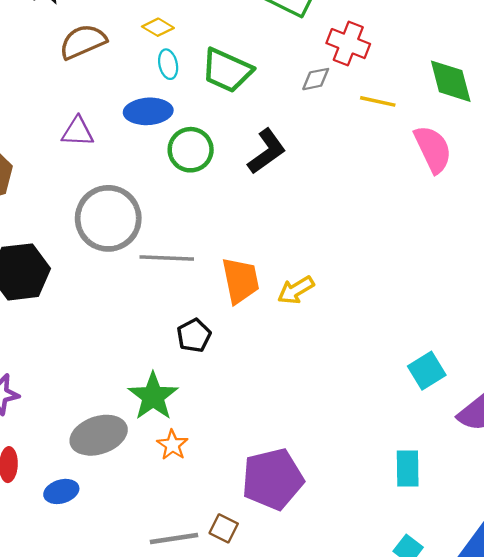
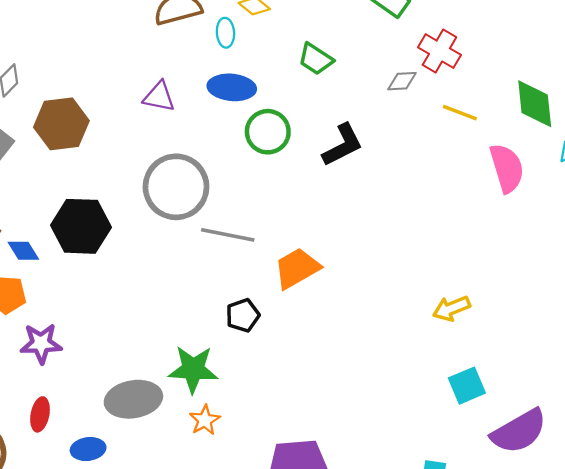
cyan ellipse: (168, 64) -> (225, 33), moved
green trapezoid: (227, 70) -> (316, 59), size x0.7
orange trapezoid: (240, 280) -> (297, 268), turned -117
yellow arrow: (296, 290) -> (451, 308), moved
green star: (153, 396) -> (193, 369), turned 30

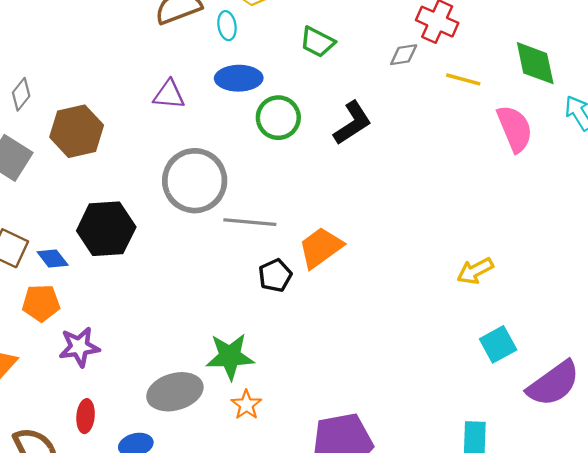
black pentagon: (243, 315) -> (275, 275), moved

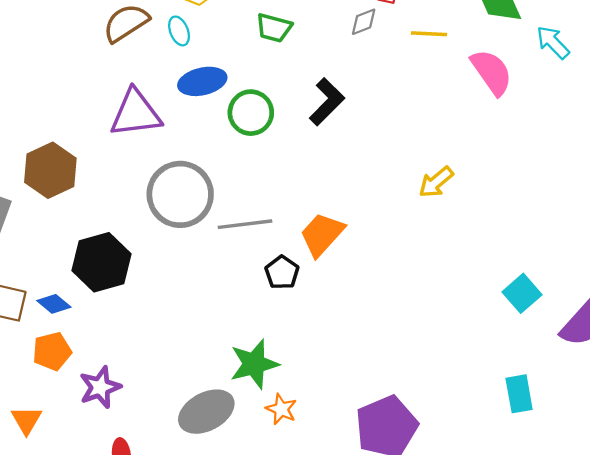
purple triangle: (169, 95) -> (136, 113), size x1.6
yellow arrow: (475, 271) -> (436, 182), moved

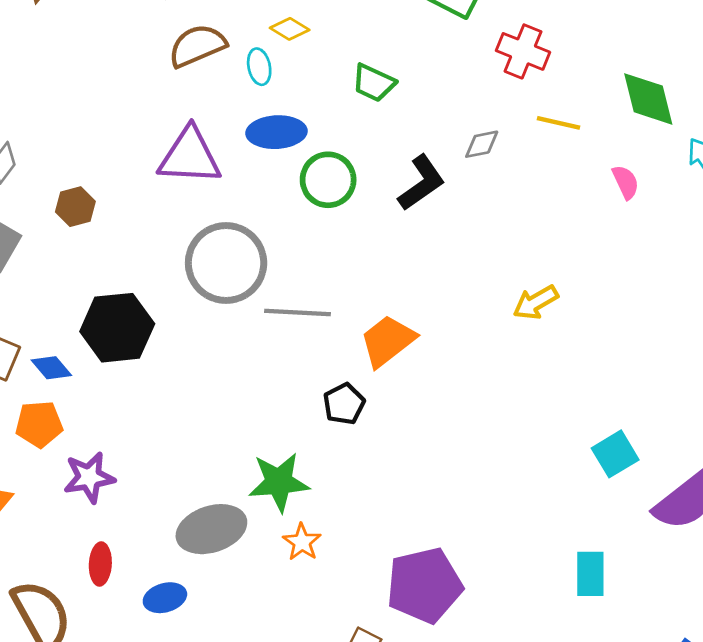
gray diamond: (364, 22) -> (482, 144), moved
pink semicircle: (492, 72) -> (626, 182), size x0.6
brown hexagon: (50, 170) -> (75, 207), size x0.6
black pentagon: (282, 272) -> (344, 404), moved

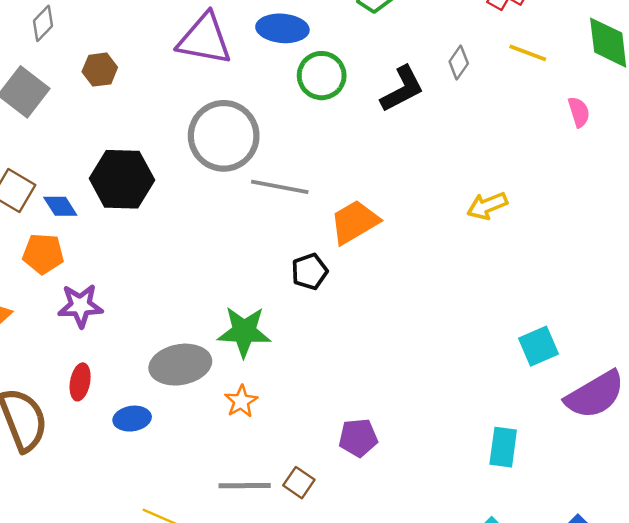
gray diamond: (482, 144) -> (459, 63), turned -52
orange star: (302, 542) -> (241, 401), moved
purple pentagon: (424, 585) -> (358, 438), size x0.6

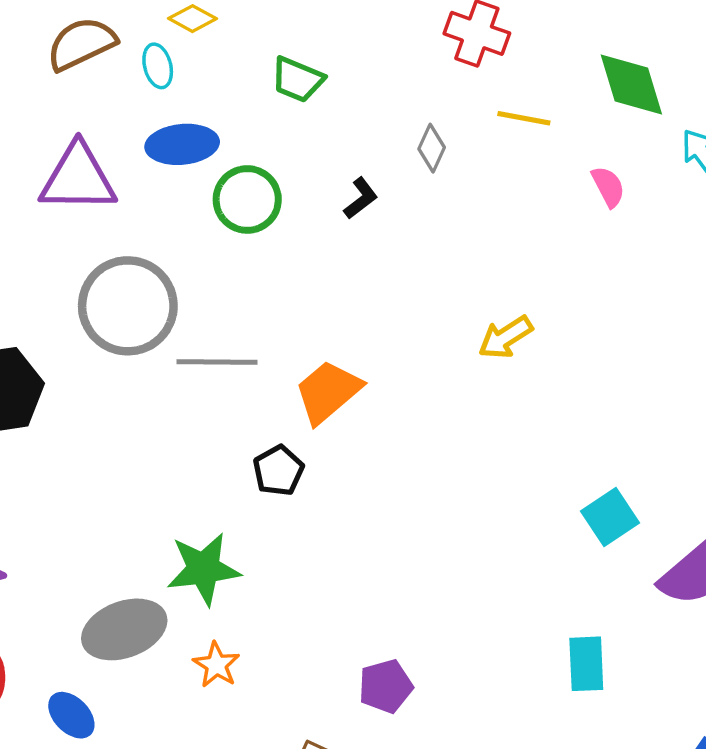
black L-shape: (402, 89) -> (361, 198), size x0.6
blue ellipse: (132, 419) -> (71, 715), turned 64

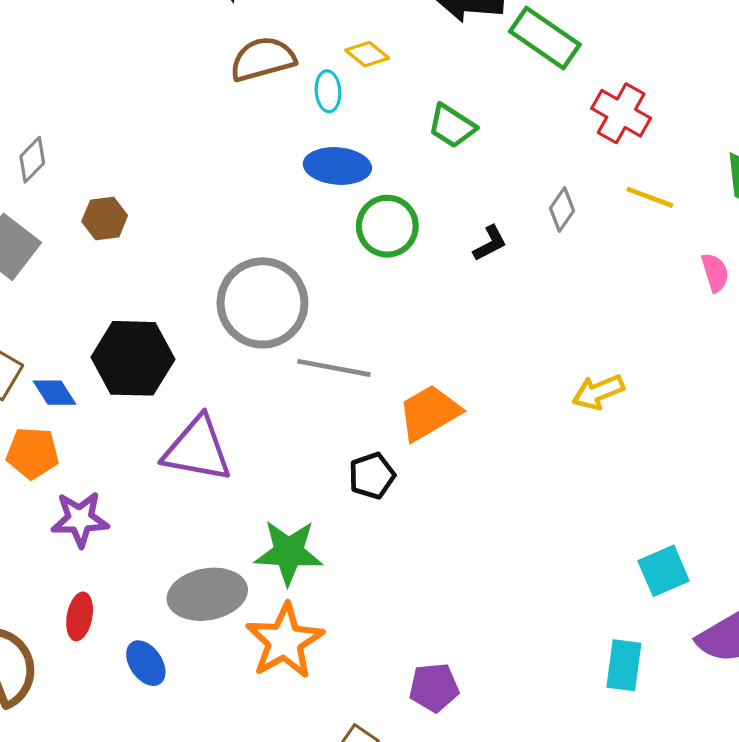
purple triangle: (78, 178) -> (197, 449), moved
cyan rectangle: (586, 664) -> (624, 665), moved
orange star: (216, 665) -> (285, 641), size x1.8

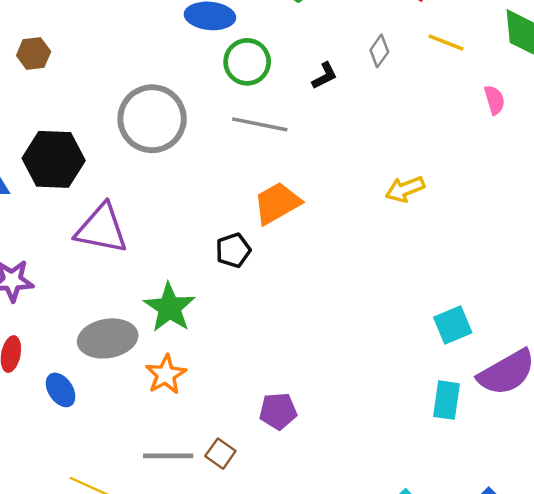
gray line: (334, 368) -> (260, 124), moved
green star: (289, 552) -> (169, 308), turned 30
orange star: (285, 641) -> (166, 375), size x0.7
cyan rectangle: (624, 665) -> (447, 400), moved

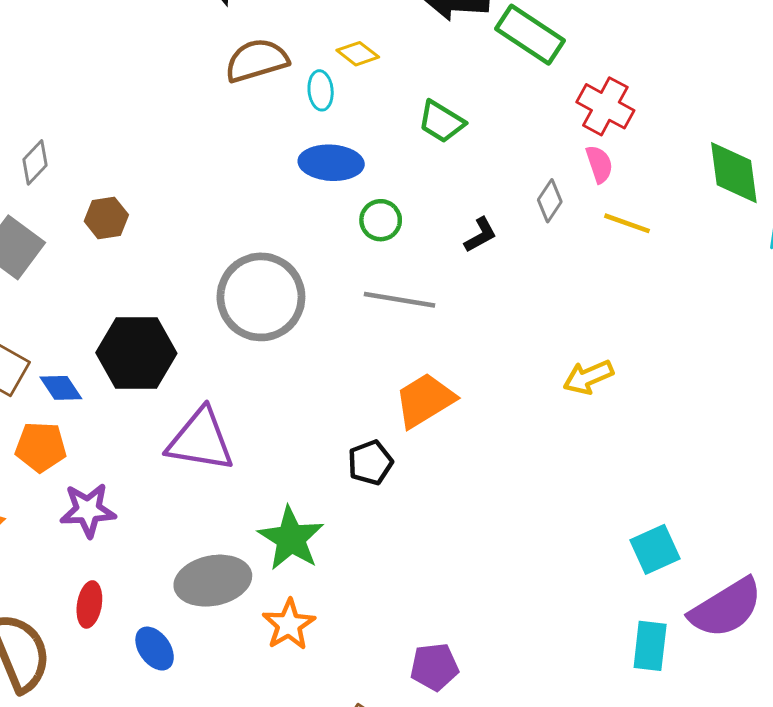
yellow line: (446, 42) -> (627, 223), moved
green circle: (247, 62) -> (381, 220), size x0.7
pink semicircle: (494, 100) -> (599, 164), moved

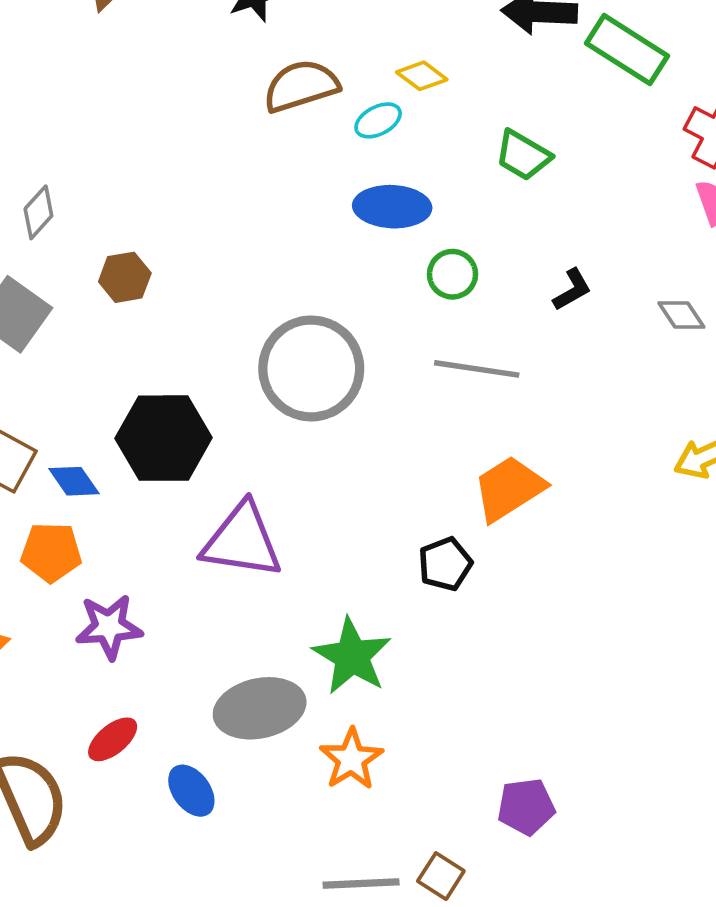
cyan ellipse: (321, 90) -> (378, 120), turned 69
gray diamond: (550, 201) -> (681, 315), moved, turned -66
red ellipse: (89, 604) -> (113, 739), turned 42

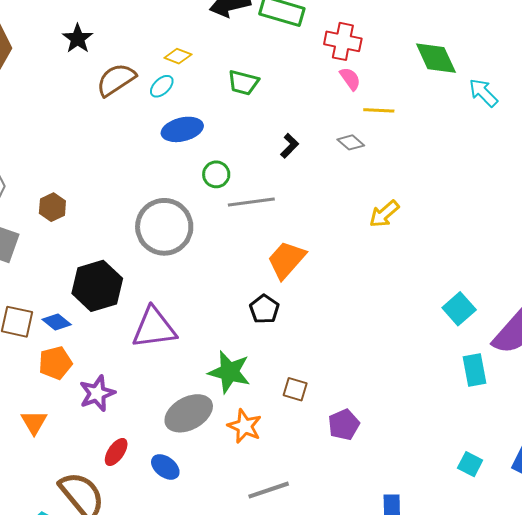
green circle: (452, 274) -> (216, 174), moved
brown square: (441, 876) -> (295, 389), moved

